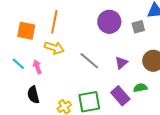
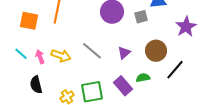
yellow arrow: (54, 48) -> (61, 56), moved

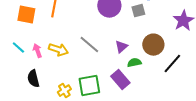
green semicircle: (143, 78) -> (134, 63), moved

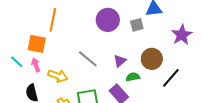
orange square: (26, 15) -> (37, 44), moved
yellow arrow: (58, 50) -> (58, 76), moved

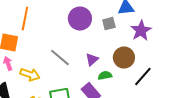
purple star: (182, 35) -> (141, 30), moved

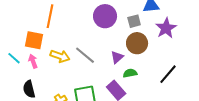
brown circle: (124, 58) -> (137, 43), moved
yellow arrow: (30, 74) -> (60, 56), moved

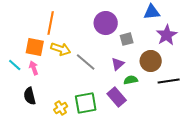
gray square: (134, 21) -> (127, 39), moved
brown circle: (137, 43) -> (151, 61), moved
yellow arrow: (60, 56) -> (61, 49), moved
black line: (168, 74) -> (169, 81), turned 40

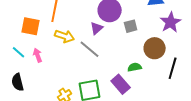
orange square: (35, 47) -> (31, 26), moved
purple triangle: (118, 64) -> (97, 28), moved
black line: (169, 81) -> (173, 68), turned -65
black semicircle: (30, 96) -> (18, 82), moved

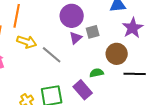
purple triangle: (97, 28) -> (76, 38), moved
black line: (173, 68) -> (135, 74), turned 75

